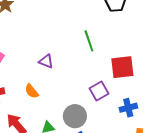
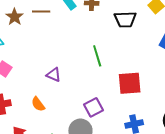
purple square: (99, 91) -> (94, 107), moved

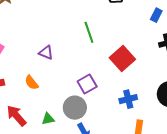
red square: (130, 83) -> (122, 59), turned -35

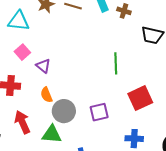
purple triangle: (46, 53) -> (43, 66), moved
gray circle: (75, 108) -> (64, 111), moved
green triangle: (48, 119) -> (52, 134), size x1.5

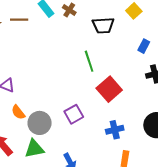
brown cross: (124, 11) -> (69, 10), turned 32
green line: (116, 63) -> (89, 61), moved

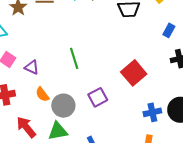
green line: (89, 61) -> (74, 58), moved
blue cross: (115, 130) -> (152, 112), moved

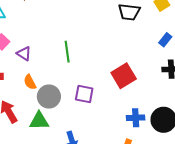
purple square: (98, 97) -> (84, 94), turned 30

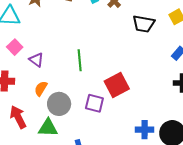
red square: (124, 76) -> (117, 85), moved
orange semicircle: (30, 82) -> (41, 89), turned 56

